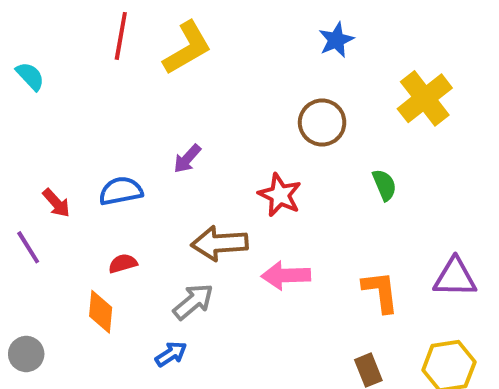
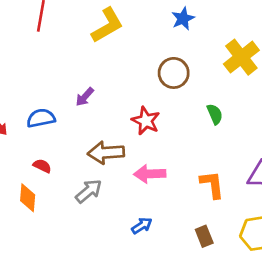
yellow L-shape: (187, 48) -> (107, 25), moved
red semicircle: (123, 263) -> (42, 166), turned 42
blue arrow: (171, 354) -> (142, 226), moved

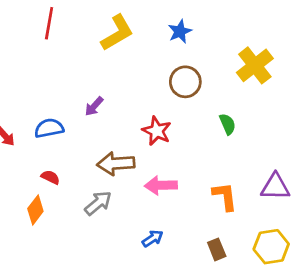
blue star: (183, 19) -> (180, 31), moved
orange diamond: (28, 198) -> (35, 210), turned 32

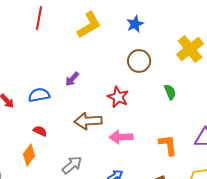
gray arrow: (98, 203) -> (72, 165), moved

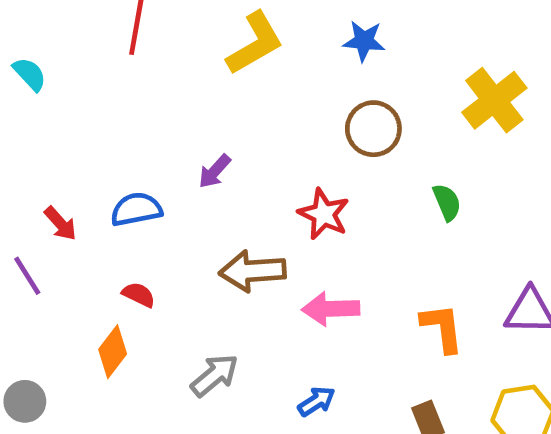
blue star: (135, 24) -> (364, 41), turned 30

